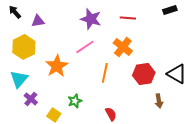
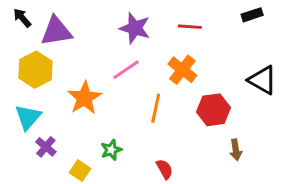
purple triangle: (38, 21) -> (56, 31), size x1.6
black triangle: (177, 74) -> (262, 80), moved

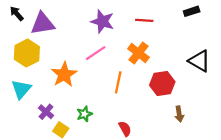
purple cross: (46, 147) -> (46, 112), moved

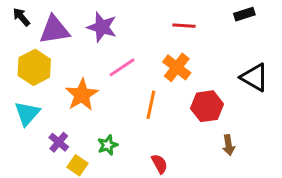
purple star: (102, 21) -> (102, 27), moved

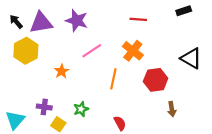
black arrow: (21, 17) -> (16, 22), moved
orange star: (82, 95) -> (62, 71), size x0.6
cyan triangle: (27, 113) -> (15, 120), moved
purple cross: (59, 142) -> (44, 107), turned -32

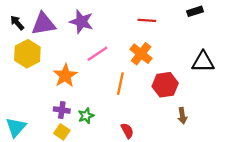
black triangle: (191, 58) -> (203, 62), turned -30
orange star: (62, 71) -> (65, 76), size x1.5
purple cross: (44, 107) -> (62, 110), moved

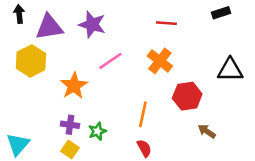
black arrow: (17, 23) -> (19, 14), moved, turned 35
orange line: (120, 84) -> (143, 114), moved
brown arrow: (182, 116) -> (207, 131), turned 133

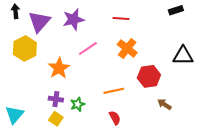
red line: (166, 23) -> (121, 18), moved
purple star: (92, 24) -> (73, 20), turned -30
purple triangle: (49, 27) -> (39, 22), turned -40
orange line: (143, 114) -> (114, 91), turned 66

